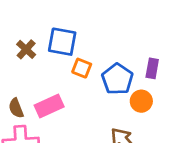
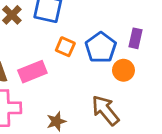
orange square: (82, 68) -> (65, 47), moved

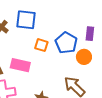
pink rectangle: (32, 72) -> (20, 65), turned 42

